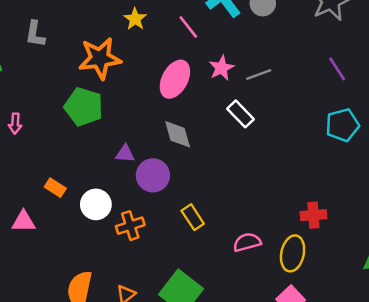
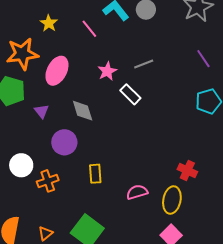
pink star: (221, 68) -> (107, 71), moved
pink ellipse: (175, 79) -> (57, 71), moved
purple triangle: (125, 154) -> (42, 111), moved, turned 49
red cross: (313, 215) -> (187, 171), turned 30
yellow rectangle: (193, 217) -> (95, 174), turned 30

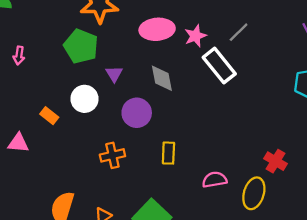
gray line: (144, 64) -> (239, 32), turned -30
pink ellipse: (57, 71) -> (157, 29), moved, turned 52
white rectangle: (130, 94) -> (219, 66), size x1.4
white circle: (21, 165) -> (84, 99), moved

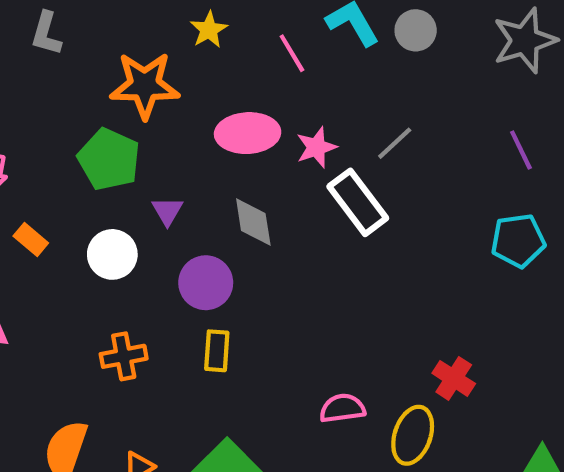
orange rectangle: (49, 116) -> (31, 239), moved
yellow rectangle: (168, 153) -> (217, 351), moved
orange cross: (112, 155) -> (124, 356), moved

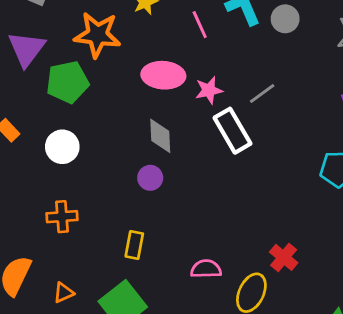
green pentagon: (109, 159) -> (67, 82), turned 30
purple triangle: (167, 211) -> (27, 49), moved, size x1.8
purple circle: (206, 283) -> (150, 178), moved, size x0.7
yellow rectangle: (217, 351) -> (134, 245), moved

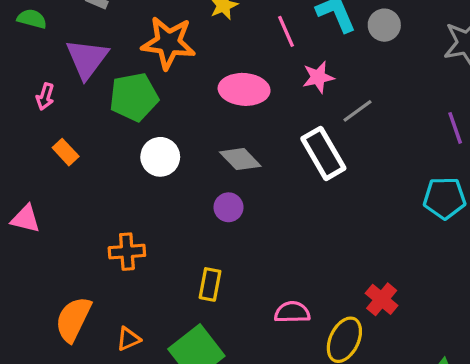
pink star: (209, 90) -> (318, 77), moved
gray diamond: (160, 136) -> (240, 159), turned -42
white circle: (62, 147) -> (160, 157), moved

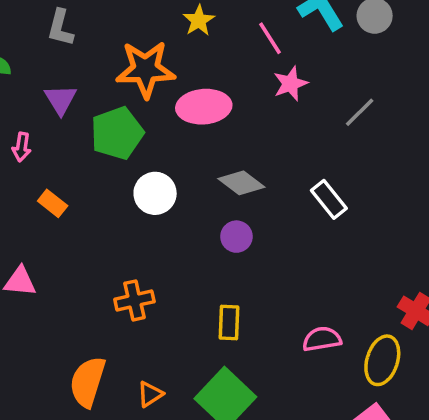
purple triangle: (87, 59) -> (60, 100), size x0.7
pink star: (318, 77) -> (290, 84), moved
pink ellipse: (244, 89) -> (204, 107), moved
white rectangle: (323, 153) -> (329, 199), moved, size x0.7

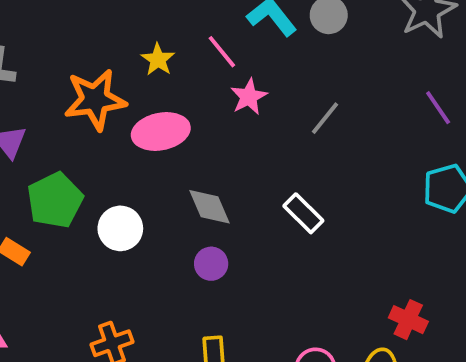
yellow star: (199, 20) -> (158, 60), moved
green pentagon: (117, 133) -> (55, 200), moved
gray diamond: (241, 183) -> (210, 207), turned 36

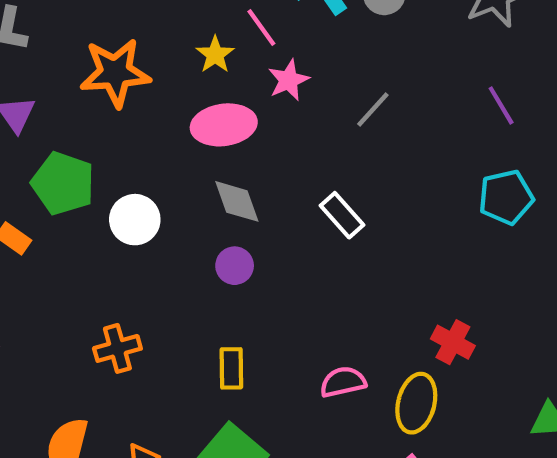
yellow star: (158, 60) -> (215, 55), moved
pink ellipse: (161, 131) -> (224, 125), moved
green pentagon: (55, 200) -> (63, 183), turned -30

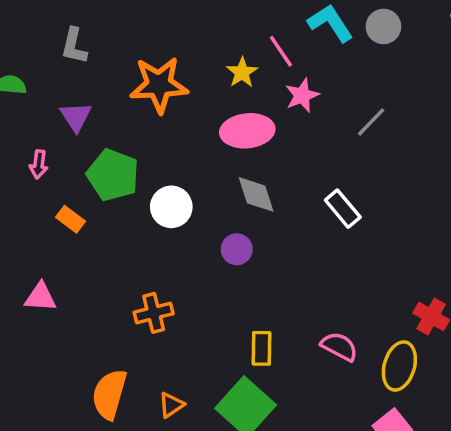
purple circle: (235, 266) -> (237, 249), moved
yellow rectangle: (231, 368) -> (261, 348), moved
pink semicircle: (343, 382) -> (339, 347), turned 39

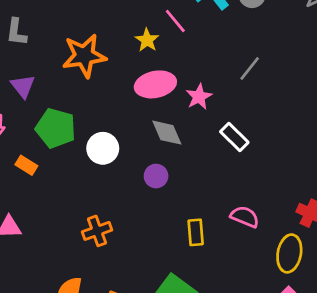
pink star: (302, 95) -> (199, 97), moved
pink semicircle: (339, 347) -> (245, 217), moved
yellow rectangle: (261, 348) -> (196, 232), moved

